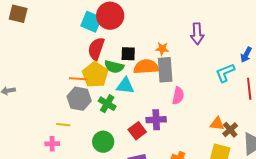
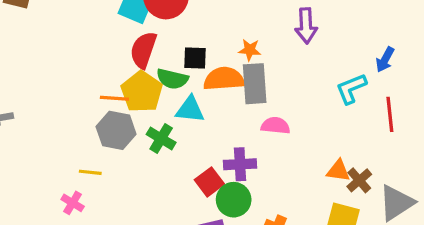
pink semicircle: (178, 96) -> (275, 126), turned -96
green circle: (103, 142) -> (234, 200), moved
pink cross: (52, 144) -> (73, 203), turned 32

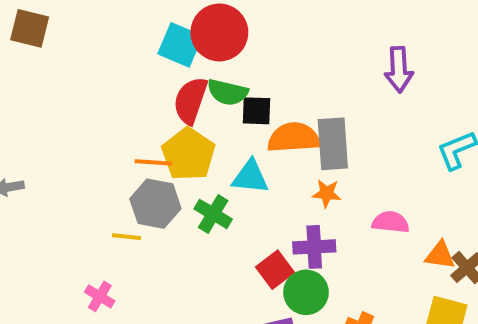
orange star: (250, 50) -> (327, 193), moved
green semicircle: (172, 79) -> (228, 92), moved
pink semicircle: (275, 126) -> (391, 222), moved
yellow line: (90, 172) -> (127, 237), moved

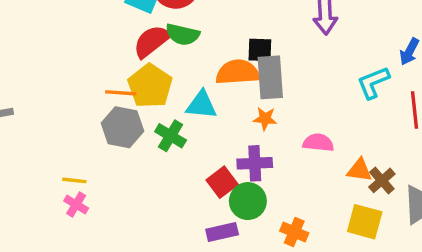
red semicircle: (190, 101) -> (152, 41), turned 33
black square: (256, 111) -> (260, 50), moved
yellow line: (127, 237) -> (74, 180), moved

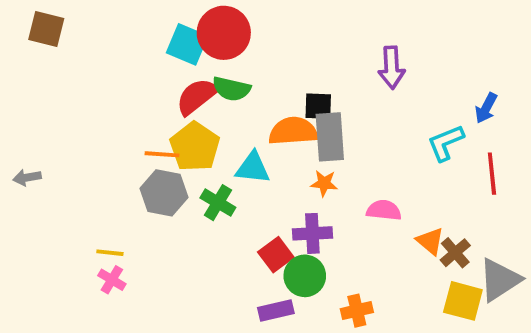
orange triangle: (360, 170) -> (430, 241), turned 32
yellow square: (365, 222) -> (463, 301), moved
orange cross: (294, 232) -> (357, 311), turned -36

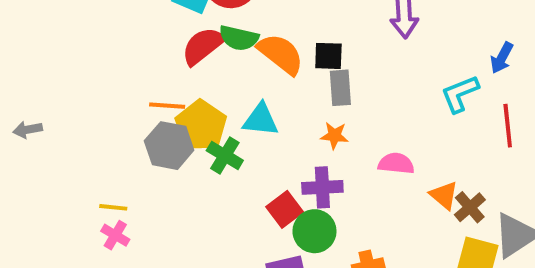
orange semicircle: (293, 131) -> (281, 54), moved, turned 42
gray rectangle: (330, 137) -> (340, 88), size x0.7
yellow pentagon: (195, 147) -> (201, 126), moved

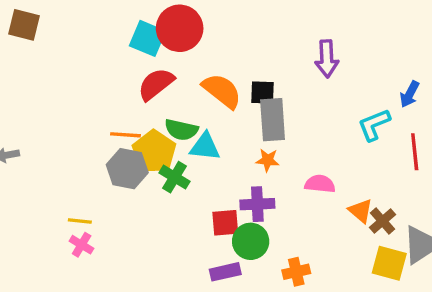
green semicircle: (239, 38) -> (181, 130), moved
gray rectangle: (340, 88) -> (273, 120), size x1.4
red square: (285, 209) -> (225, 223), turned 32

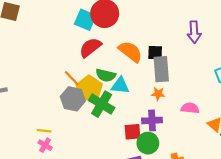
orange line: (125, 135) -> (72, 78), turned 42
green cross: (175, 177) -> (102, 104), size x1.4

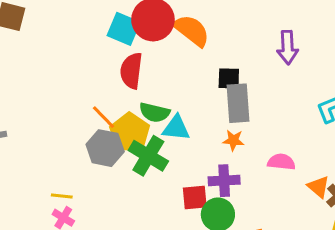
red semicircle: (90, 47) -> (131, 71), turned -45
orange semicircle: (130, 52) -> (192, 30), moved

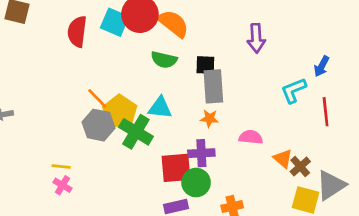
red semicircle: (131, 71) -> (77, 32), moved
green semicircle: (155, 112) -> (164, 60), moved
red square: (195, 198) -> (176, 168), size x1.4

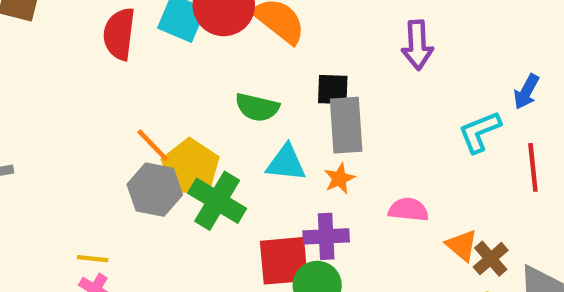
green semicircle: (164, 60) -> (257, 107), moved
cyan triangle: (160, 108) -> (286, 163), moved
orange star: (209, 118) -> (339, 179), turned -30

